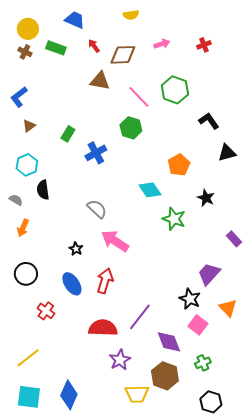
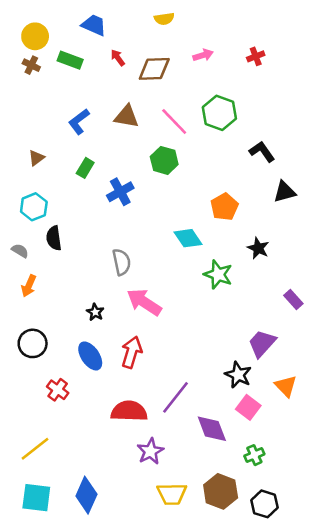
brown triangle: (100, 81) -> (127, 117), moved
blue L-shape: (19, 97) -> (79, 122), moved
gray semicircle: (97, 209) -> (122, 262), turned 35
brown hexagon: (165, 376) -> (221, 491), moved

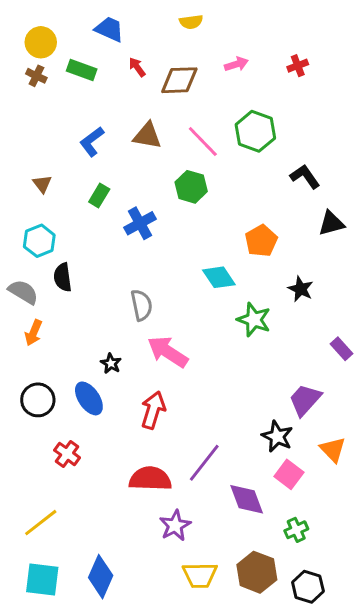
brown triangle: (36, 158) -> (42, 184), turned -30
gray semicircle: (20, 251) -> (23, 292), size x1.5
blue ellipse: (90, 356) -> (89, 398), moved

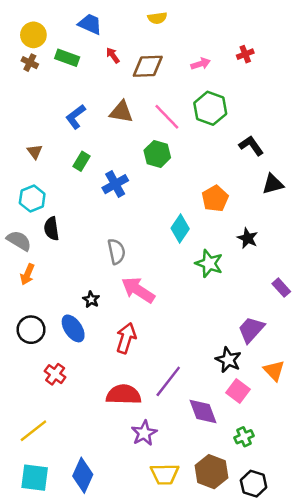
pink arrow: (236, 64) -> (201, 64), moved
cyan diamond: (219, 277) -> (180, 229), turned 68

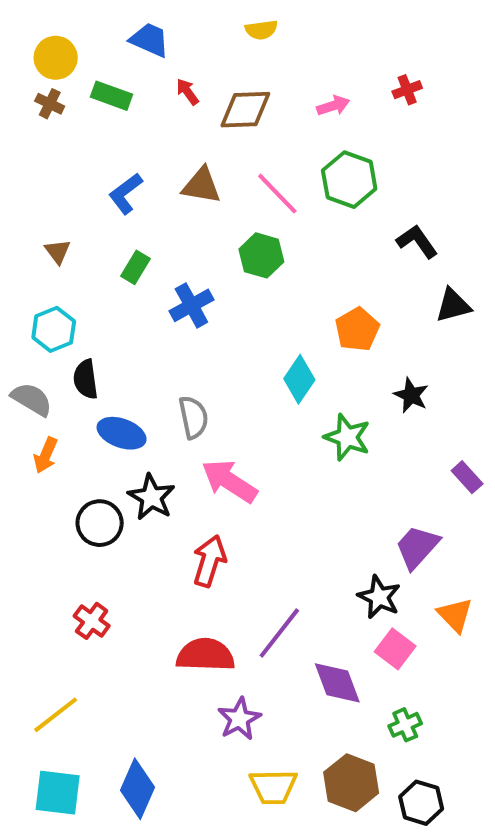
black star: (91, 300) -> (151, 497), size x1.6
blue ellipse: (73, 328) -> (122, 433), moved, turned -36
black circle: (31, 330) -> (100, 523), moved

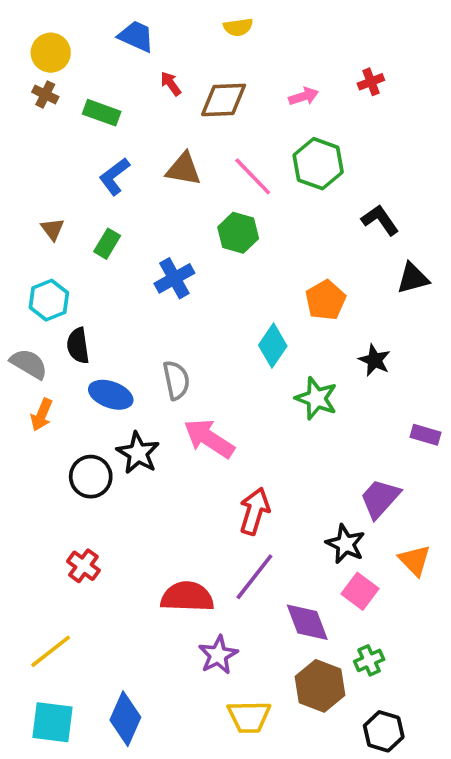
green rectangle: (112, 96) -> (102, 113), moved
green rectangle: (136, 267) -> (107, 244), moved
purple rectangle: (467, 477) -> (426, 435), turned -32
red arrow: (209, 561) -> (254, 511), moved
brown hexagon: (351, 783) -> (320, 686), moved

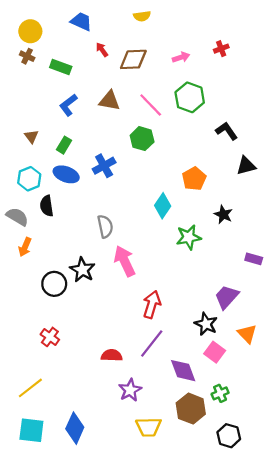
blue ellipse: (111, 395) -> (66, 174), moved
green star: (316, 398) -> (189, 237), turned -30
pink arrow: (209, 438) -> (125, 261), turned 32
red semicircle: (187, 597) -> (112, 355), size x0.7

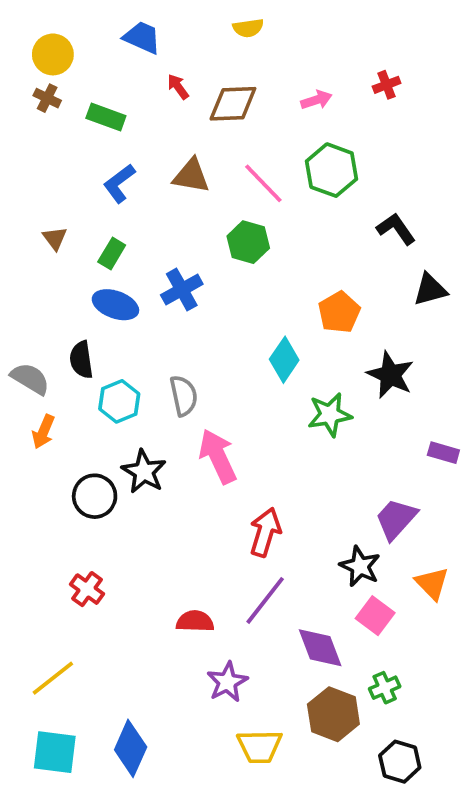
cyan hexagon: (29, 179) -> (119, 401), moved
black star: (223, 214) -> (390, 375), size x1.4

